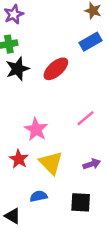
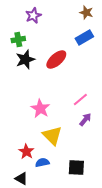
purple star: (14, 14) -> (33, 16), moved
red star: (19, 159) -> (26, 152), moved
purple arrow: (92, 164) -> (85, 120), moved, turned -32

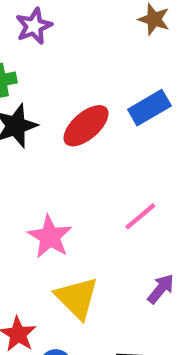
blue rectangle: (84, 38) -> (149, 108), moved
purple arrow: (85, 120) -> (161, 289), moved

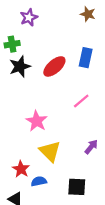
blue rectangle: (149, 108) -> (86, 58), turned -48
pink line: (140, 216) -> (81, 101), moved

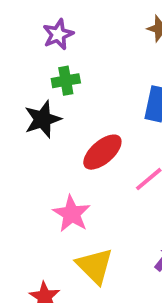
green cross: (12, 44) -> (66, 81), moved
red ellipse: (54, 66) -> (102, 152), moved

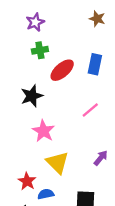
black star: (43, 119) -> (32, 96), moved
red ellipse: (102, 152) -> (62, 70), moved

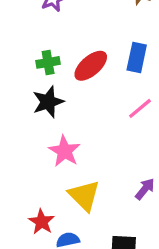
green cross: (40, 50) -> (48, 62), moved
pink line: (90, 110) -> (140, 108), moved

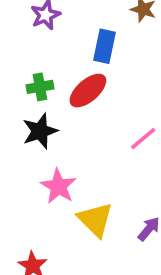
blue rectangle: (137, 58) -> (105, 46), moved
yellow triangle: (84, 195) -> (95, 220), moved

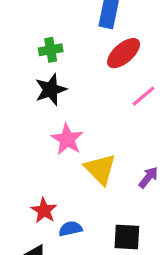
red ellipse: (88, 91) -> (124, 53), moved

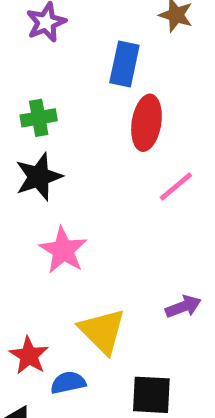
red ellipse: (124, 53) -> (146, 123), turned -40
yellow triangle: (100, 169) -> (102, 331), moved
purple arrow: (148, 177) -> (183, 307), turned 30

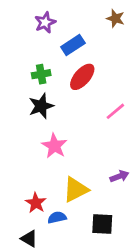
blue rectangle: (124, 64) -> (73, 45), moved, turned 45
red ellipse: (146, 123) -> (82, 77), moved, turned 32
yellow triangle: (102, 331) -> (76, 190), turned 48

